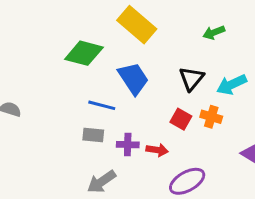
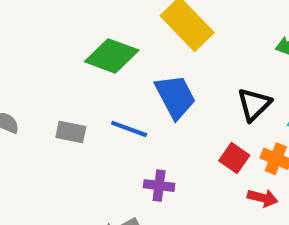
gray rectangle: (93, 135) -> (71, 132), moved
red arrow: (157, 150) -> (263, 198), moved

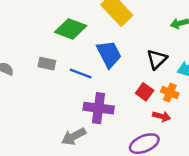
gray rectangle: (71, 132) -> (47, 64), moved
purple cross: (159, 186) -> (99, 108), size x1.6

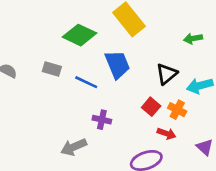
purple cross: (99, 108) -> (102, 120), size x0.6

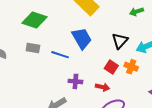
green diamond: (80, 35) -> (35, 20), moved
red arrow: (167, 134) -> (102, 87), moved

